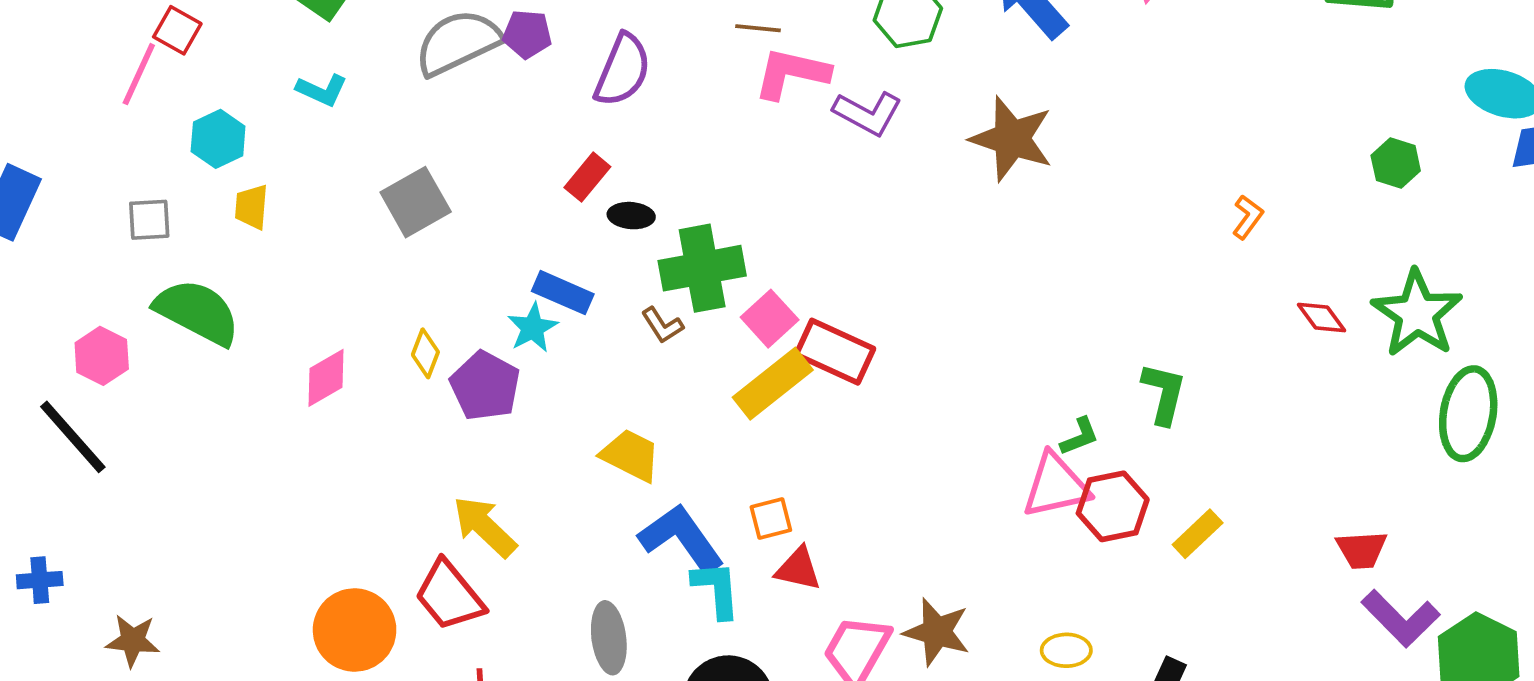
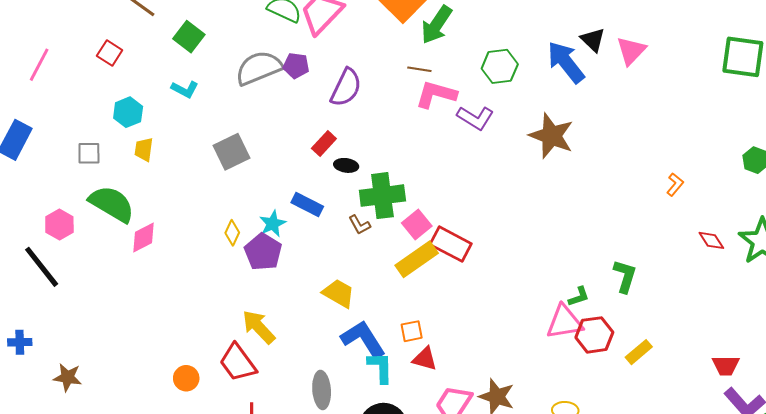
pink line: (139, 74) -> (39, 65), moved
cyan star: (533, 328) -> (273, 224), moved
pink diamond: (326, 378) -> (143, 237), moved
orange circle: (355, 630) -> (186, 378), size x0.6

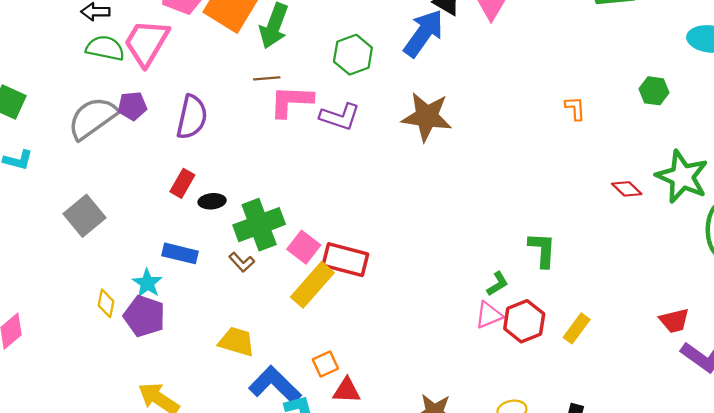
blue arrow: (566, 62) -> (424, 33), turned 87
orange L-shape: (675, 185) -> (575, 108), moved, turned -30
pink triangle: (565, 322) -> (489, 315), size x0.7

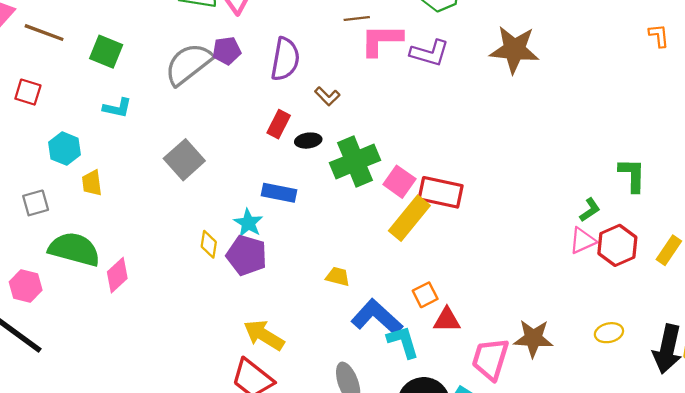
brown L-shape: (242, 262) -> (327, 96), moved
yellow trapezoid: (237, 342) -> (338, 276), size x0.7

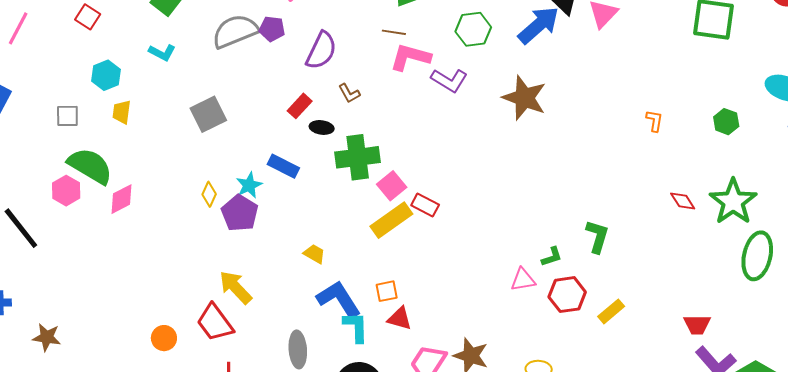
red rectangle: (441, 192) -> (425, 205), size x0.7
pink triangle: (583, 241) -> (523, 280), moved
pink hexagon: (26, 286) -> (66, 191), moved

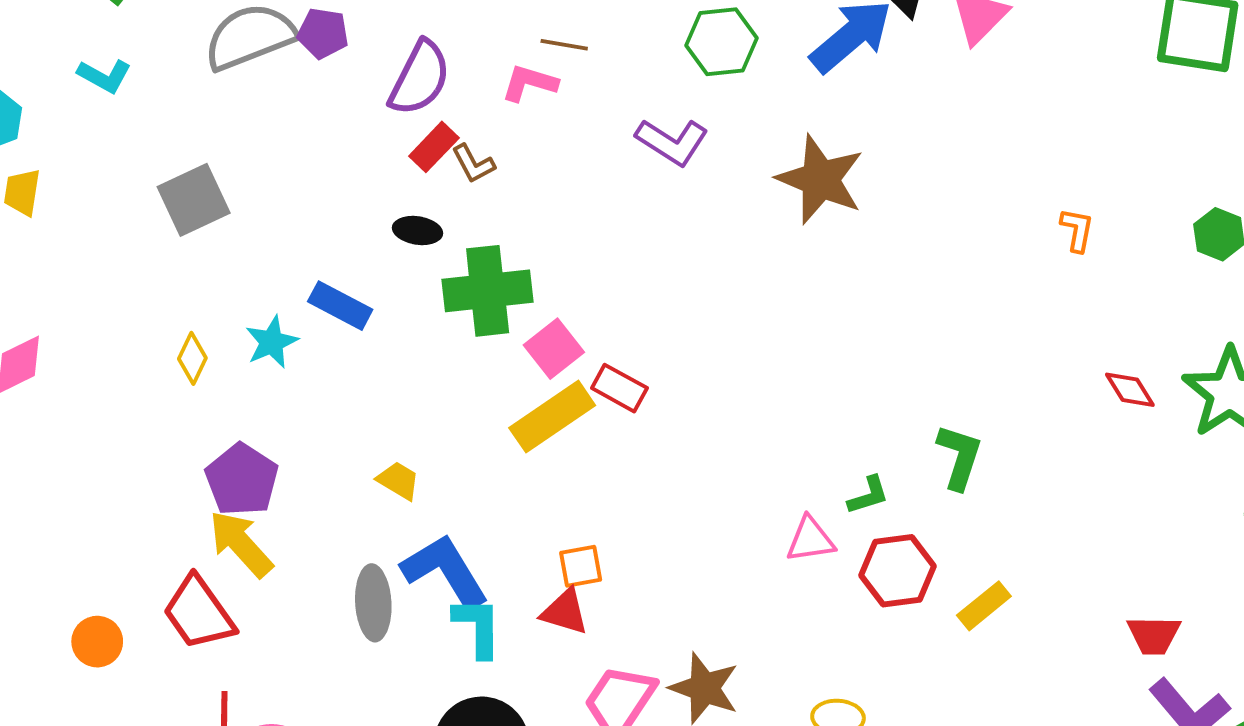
pink L-shape: (410, 57) -> (529, 83), moved, size x0.7
red rectangle: (300, 106) -> (434, 147), moved
purple pentagon: (240, 213) -> (242, 480), moved
orange square: (387, 291) -> (581, 566), moved
gray ellipse: (298, 349) -> (373, 603), moved

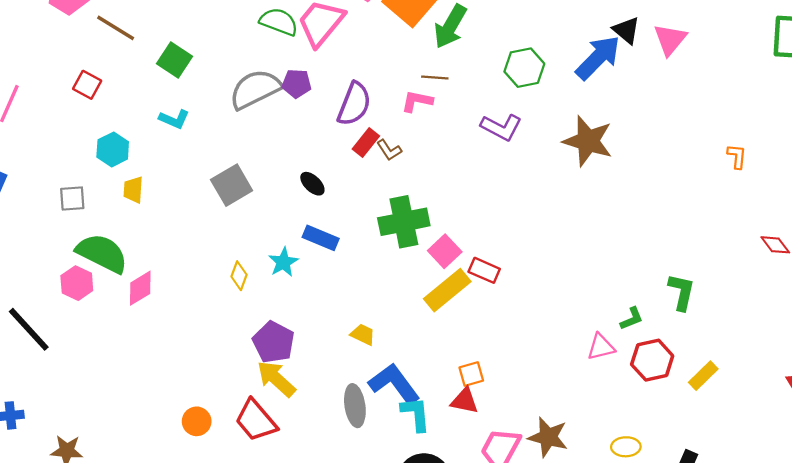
black ellipse: (418, 231) -> (312, 184), moved, turned 40
orange circle: (97, 642) -> (197, 421), moved

